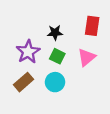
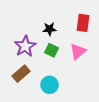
cyan circle: (55, 82) -> (50, 85), moved

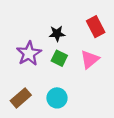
red rectangle: (83, 23) -> (96, 27), turned -36
brown rectangle: (21, 74) -> (21, 98), moved

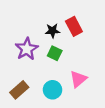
red rectangle: (96, 27) -> (74, 26), moved
pink triangle: (90, 59) -> (78, 79), moved

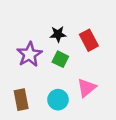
red rectangle: (74, 26) -> (89, 40), moved
brown rectangle: (19, 90) -> (21, 100), turned -60

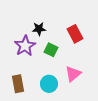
black star: (58, 34) -> (39, 29), moved

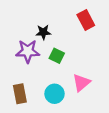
red rectangle: (75, 34) -> (86, 20), moved
purple star: (25, 46) -> (28, 51), turned 30

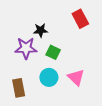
pink triangle: (81, 83) -> (76, 77), turned -36
cyan circle: (54, 94) -> (49, 77), moved

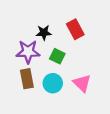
red rectangle: (80, 19) -> (75, 29), moved
brown rectangle: (19, 88) -> (27, 79), moved

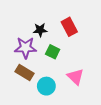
brown rectangle: (27, 79) -> (25, 73), turned -48
cyan circle: (53, 83) -> (46, 86), moved

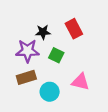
brown rectangle: (25, 73) -> (26, 77), turned -48
pink triangle: (75, 77) -> (81, 82), turned -30

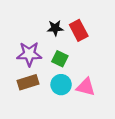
black star: (43, 32) -> (55, 28), moved
cyan circle: (50, 92) -> (61, 85), moved

